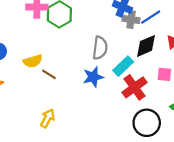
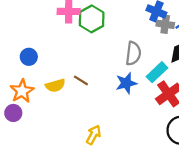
yellow semicircle: (33, 61) -> (55, 85), moved
yellow arrow: (48, 118) -> (93, 135), moved

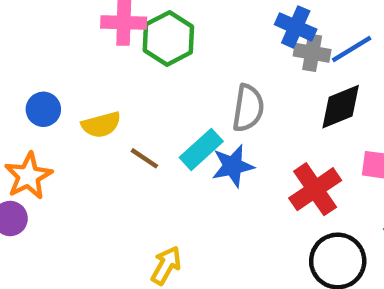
cyan rectangle: (157, 72) -> (201, 149), moved
yellow semicircle: (55, 85) -> (101, 125), moved

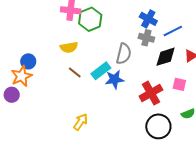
gray cross: (312, 53) -> (146, 38), moved
blue circle: (43, 109) -> (28, 61), moved
yellow semicircle: (101, 125) -> (69, 47), moved

